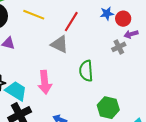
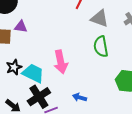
gray triangle: (60, 44) -> (99, 18), moved

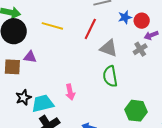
pink arrow: (61, 62) -> (70, 92), size x0.7
cyan trapezoid: (33, 73) -> (43, 104), turned -40

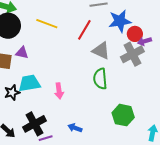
blue star: (125, 17) -> (120, 21), size x1.6
red circle: (142, 21) -> (135, 34), moved
gray cross: (140, 49) -> (132, 54), size x1.6
cyan trapezoid: (43, 104) -> (29, 83), moved

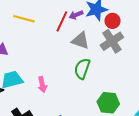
purple arrow: (144, 41) -> (76, 15), moved
green semicircle: (100, 79) -> (82, 69), turned 30

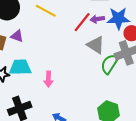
green semicircle: (82, 69) -> (110, 64), moved

